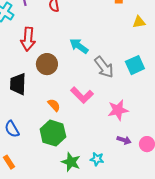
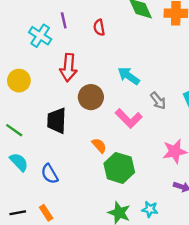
gray arrow: (104, 67) -> (158, 101), size x0.7
pink L-shape: (82, 95) -> (129, 118), moved
green hexagon: (53, 133) -> (119, 168), moved

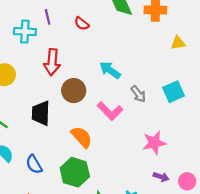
red semicircle: (99, 27) -> (82, 24), turned -42
cyan cross: (40, 36) -> (25, 32), turned -30
orange semicircle: (99, 145) -> (82, 137), size x1.5
green hexagon: (119, 168) -> (75, 172), moved

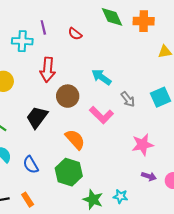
black trapezoid: (41, 113) -> (37, 117), turned 35

